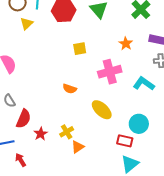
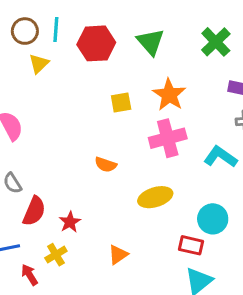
orange star: (126, 44) -> (169, 95), moved, size x1.5
yellow ellipse: (102, 110) -> (155, 197), turned -60
yellow cross: (67, 132) -> (56, 255), moved
red star: (41, 134) -> (70, 222), moved

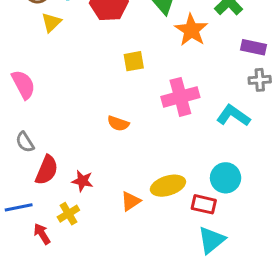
orange star: (169, 95) -> (191, 30), moved
yellow ellipse: (155, 197) -> (168, 186), moved
red star: (70, 222) -> (82, 181), turned -30
orange triangle: (118, 255) -> (131, 201), moved

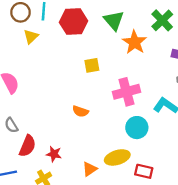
cyan circle: (226, 178) -> (137, 128), moved

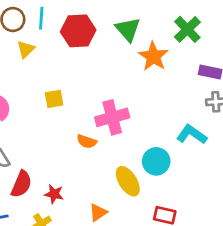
yellow square: (92, 65) -> (54, 99), moved
pink cross: (126, 92) -> (112, 117), moved
yellow ellipse: (117, 157) -> (128, 181), moved, turned 75

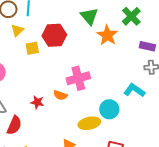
red hexagon: (78, 31) -> (54, 35), moved
yellow square: (54, 99) -> (32, 48), moved
yellow ellipse: (128, 181) -> (89, 123), turned -70
red star: (54, 194) -> (37, 102), moved

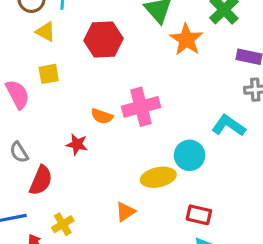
yellow triangle: (17, 30) -> (46, 32), turned -48
yellow square: (32, 48) -> (49, 74), moved
orange semicircle: (60, 95) -> (102, 116), moved

